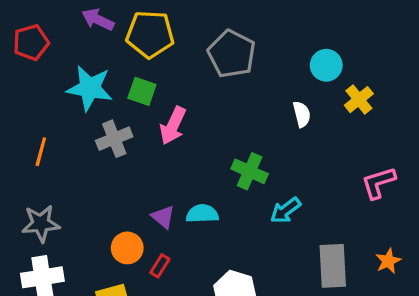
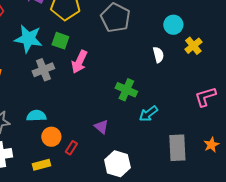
cyan semicircle: (202, 214) -> (36, 116), moved
purple triangle: (163, 217) -> (101, 127), moved

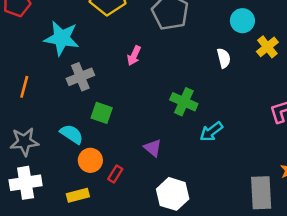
green square: (60, 41) -> (102, 113), moved
pink arrow: (79, 62) -> (134, 56), moved, size x0.7
cyan semicircle: (36, 116) -> (72, 134), turned 36
gray rectangle: (177, 148) -> (261, 193), moved

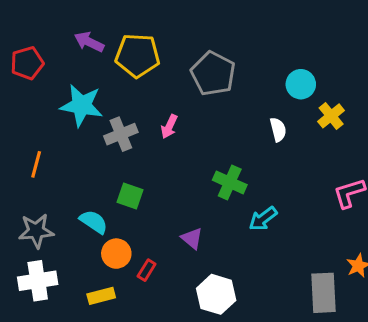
gray cross: (80, 77) -> (121, 134), moved

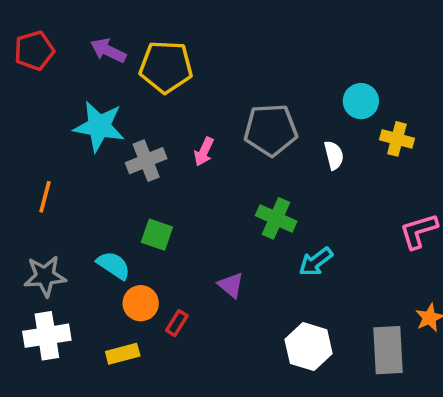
red pentagon: (27, 63) -> (34, 51), moved
gray pentagon: (213, 74) -> (271, 130), moved, turned -30
yellow cross: (331, 116) -> (397, 139), turned -36
white hexagon: (216, 294) -> (309, 347), moved

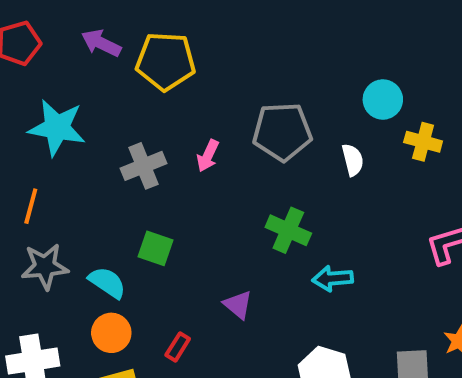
cyan star: (99, 126) -> (57, 128), moved
cyan arrow: (316, 262) -> (333, 279), turned 32
gray star: (45, 276) -> (45, 266), moved
orange circle: (141, 303) -> (111, 333), moved

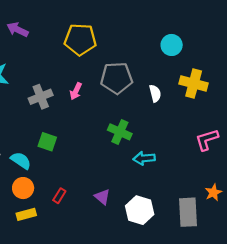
yellow pentagon: (166, 61) -> (80, 39), moved
cyan circle: (383, 100) -> (172, 45), moved
yellow cross: (423, 142) -> (194, 84), size x1.4
purple triangle: (238, 305) -> (102, 197), moved

